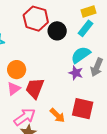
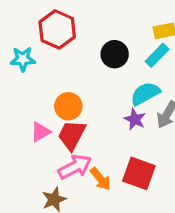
red hexagon: (36, 19) -> (57, 29), moved
orange circle: (17, 70) -> (68, 106), moved
pink arrow: (25, 117) -> (75, 167), moved

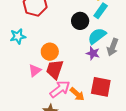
black circle: (115, 54) -> (80, 21), moved
cyan star: (23, 59) -> (18, 36), moved

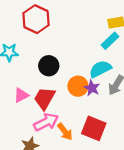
black circle: (80, 21) -> (49, 66), moved
orange circle: (50, 52) -> (78, 86), moved

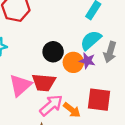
black circle: (49, 66) -> (53, 52), moved
pink triangle: (21, 95) -> (20, 85), size x1.5
red trapezoid: (44, 98) -> (44, 83), turned -100

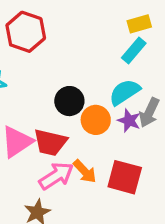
purple star: (87, 61) -> (129, 121), moved
orange arrow: (72, 110) -> (85, 171), moved

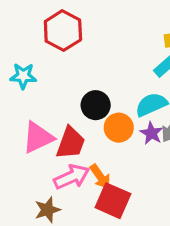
red trapezoid: (50, 142) -> (71, 143), turned -92
red square: (125, 177) -> (113, 201), moved

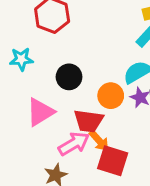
black circle: (96, 105) -> (69, 77), moved
red trapezoid: (71, 143) -> (88, 121), moved, turned 84

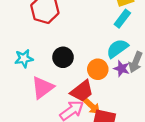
cyan star: (21, 59) -> (24, 59), moved
red trapezoid: (88, 121) -> (82, 91), turned -40

